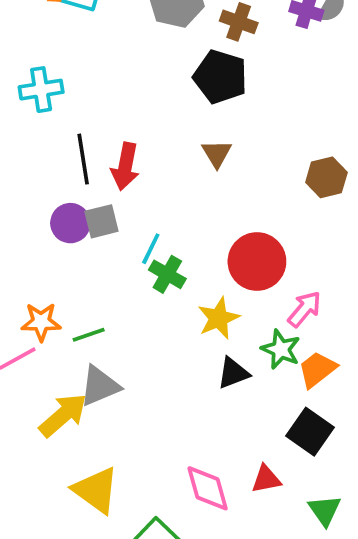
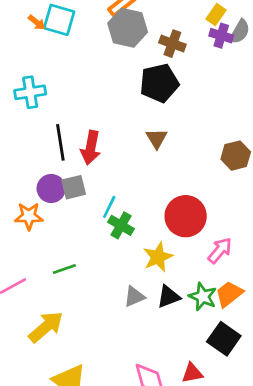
black pentagon: (220, 77) -> (159, 83), turned -30
orange star: (41, 322) -> (29, 216), moved
green star: (281, 349) -> (203, 297), moved
gray triangle: (100, 386) -> (134, 297), moved, size x0.7

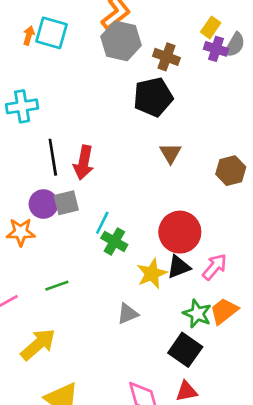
orange arrow: (37, 22) -> (29, 36), turned -114
brown triangle: (157, 138) -> (171, 153), moved
black triangle: (168, 297) -> (179, 267), moved
black square: (224, 339) -> (185, 350), moved

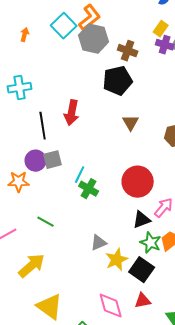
cyan square: (51, 33) -> (64, 26), moved, turned 30
red arrow: (84, 163) -> (72, 113), moved
black triangle: (179, 267) -> (142, 220), moved
yellow star: (152, 274) -> (117, 260), moved
green line: (57, 286) -> (46, 222), turned 48

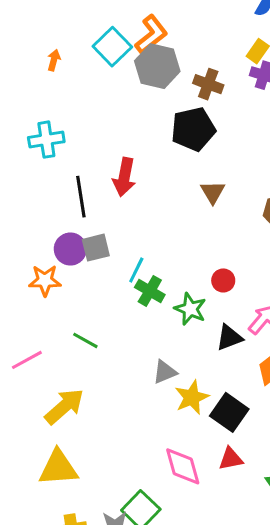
red circle: (138, 182) -> (223, 280), size x0.5
green star: (151, 243) -> (190, 309), moved
yellow triangle: (50, 307) -> (58, 468), moved, turned -40

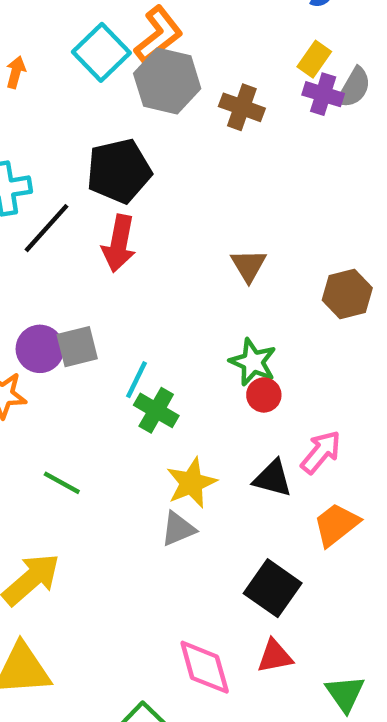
black pentagon: (193, 129) -> (119, 171), moved
black line: (81, 197) -> (46, 228), moved, turned 51
green star: (190, 309) -> (253, 362), moved
black triangle: (229, 337) -> (273, 478), turned 36
yellow star: (192, 397) -> (191, 483), moved

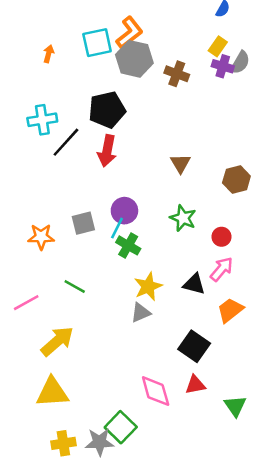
cyan square: (101, 52) -> (97, 43), turned 32
gray square: (77, 347) -> (83, 223), moved
purple circle: (40, 349) -> (124, 211), moved
red circle: (264, 395) -> (222, 237), moved

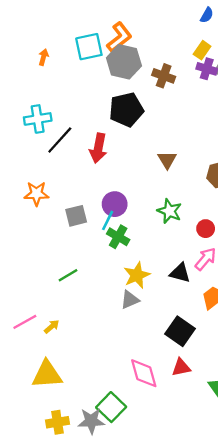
black pentagon: (107, 110) -> (126, 110), moved
orange star: (41, 237) -> (36, 194), moved
green line: (75, 287) -> (68, 275), turned -60
pink line: (26, 303) -> (25, 322), moved
yellow arrow: (57, 341) -> (52, 327), size x0.5

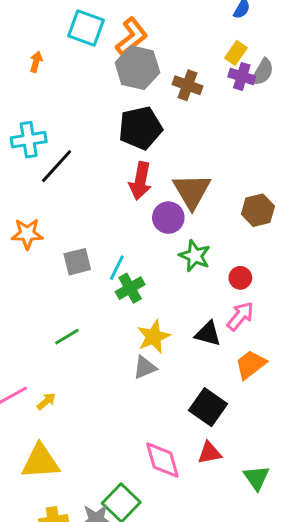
cyan square: (89, 47) -> (86, 28), moved, turned 32
red arrow: (98, 148) -> (140, 181), moved
brown triangle: (167, 160) -> (192, 191), size x1.6
purple circle: (115, 204) -> (168, 218), moved
green cross: (118, 237) -> (130, 288), turned 30

